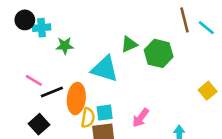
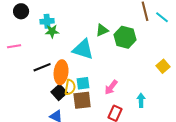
cyan cross: (42, 28) -> (47, 21), moved
pink line: (34, 80) -> (14, 46), moved, turned -40
black square: (39, 124) -> (59, 92), moved

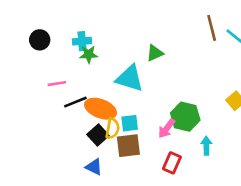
black circle: (21, 11) -> (40, 40), moved
green hexagon: (125, 37) -> (185, 117), moved
pink line: (14, 46) -> (57, 84), moved
orange ellipse: (61, 72) -> (101, 109), turned -75

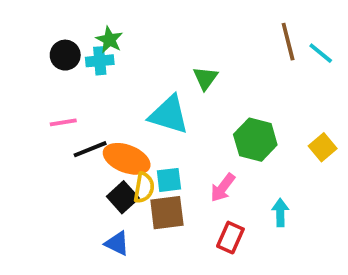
black circle: (40, 40) -> (65, 55), moved
green triangle: (155, 53) -> (205, 78), turned -30
green star: (89, 54) -> (109, 40), moved, turned 30
green hexagon: (185, 117) -> (255, 140), moved

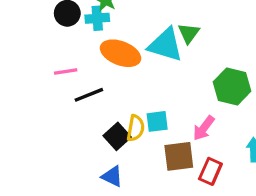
cyan triangle: (169, 115) -> (165, 45), moved
orange ellipse: (127, 159) -> (121, 53), moved
brown square: (167, 213) -> (179, 156), moved

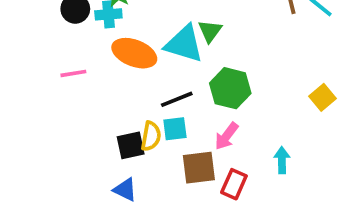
green hexagon: (232, 86) -> (230, 88), moved
black line: (89, 95) -> (177, 99), moved
black square: (117, 136) -> (131, 145), turned 30

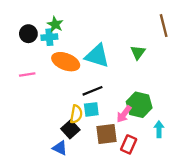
green triangle: (210, 31) -> (138, 52), moved
green hexagon: (230, 88) -> (139, 105), moved
black square: (131, 145) -> (70, 129), moved, turned -30

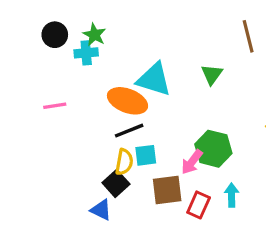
black circle: (28, 34) -> (55, 35), moved
orange ellipse: (66, 62) -> (127, 101), moved
black line: (92, 91) -> (129, 131), moved
cyan arrow: (159, 129) -> (232, 195), moved

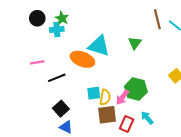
black line: (129, 131) -> (57, 78), moved
yellow semicircle: (124, 162) -> (105, 97), moved
black square: (116, 183) -> (61, 109), moved
cyan arrow: (232, 195) -> (147, 118), turned -40

